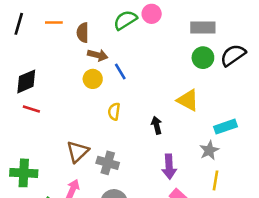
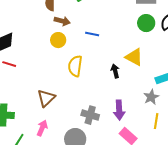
blue line: (120, 71) -> (92, 34), moved, turned -48
yellow semicircle: (114, 112) -> (75, 66), size x1.5
black arrow: (157, 125) -> (115, 71), moved
gray cross: (108, 163) -> (90, 115), moved

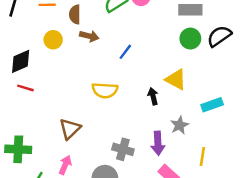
blue line: (92, 34) -> (125, 52), turned -64
yellow circle: (58, 40) -> (53, 40), moved
yellow semicircle: (75, 66) -> (105, 90), turned -95
gray star: (151, 97) -> (180, 125), moved

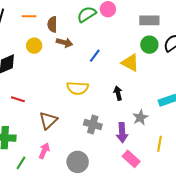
yellow triangle: (176, 79) -> (130, 63), moved
red line: (25, 88) -> (18, 99), moved
gray cross: (123, 149) -> (93, 124), moved

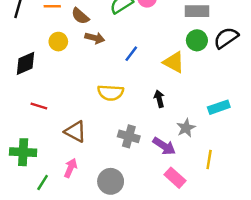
brown semicircle: (52, 24) -> (80, 16), turned -49
brown triangle: (48, 120) -> (75, 132), turned -48
purple arrow: (122, 133) -> (164, 146), turned -54

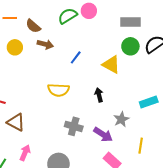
brown triangle: (75, 132) -> (16, 122), moved

